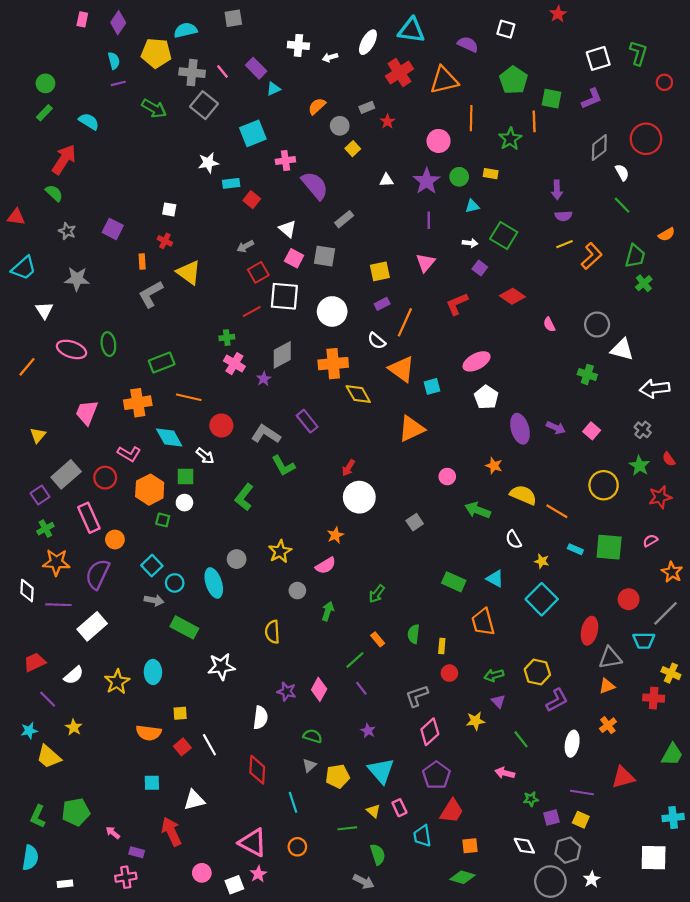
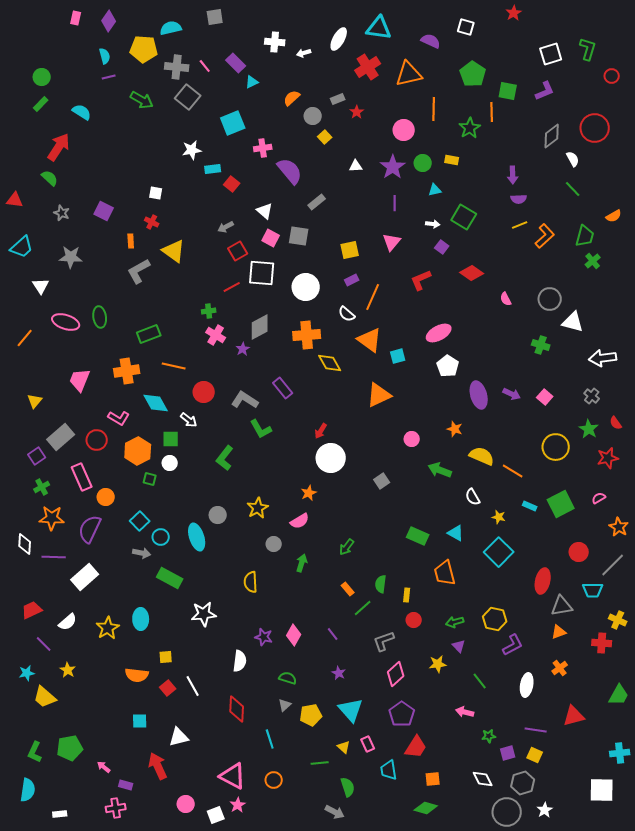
green square: (609, 547) -> (561, 504), turned -32
green line: (355, 660) -> (363, 608), moved

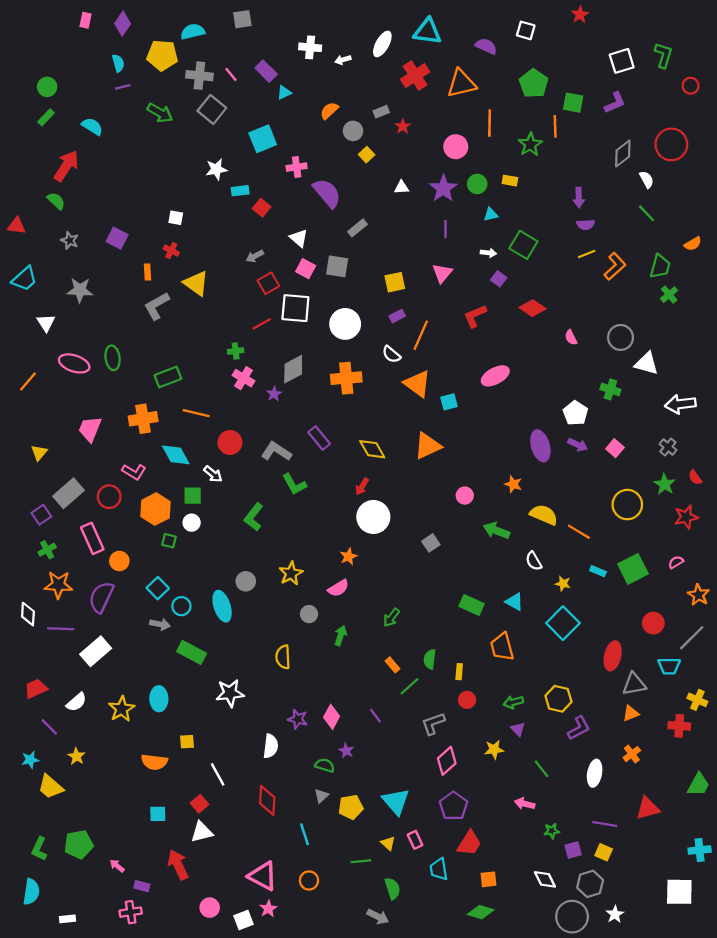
yellow diamond: (330, 363) -> (372, 449), moved
white pentagon: (448, 366) -> (575, 413), moved
purple star: (339, 673) -> (346, 751), moved
red square: (168, 688) -> (199, 804), moved

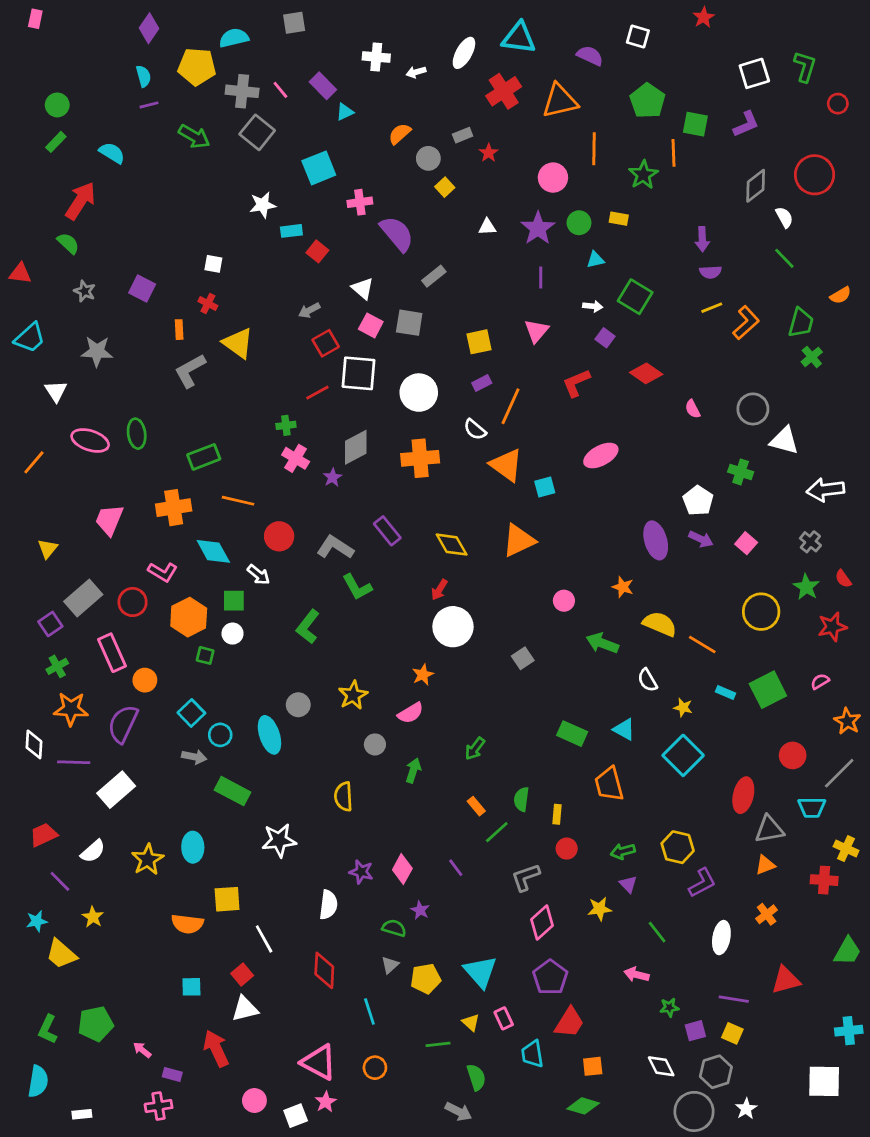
pink rectangle: (85, 20) -> (35, 19), moved
yellow square: (187, 742) -> (227, 899), size x1.5

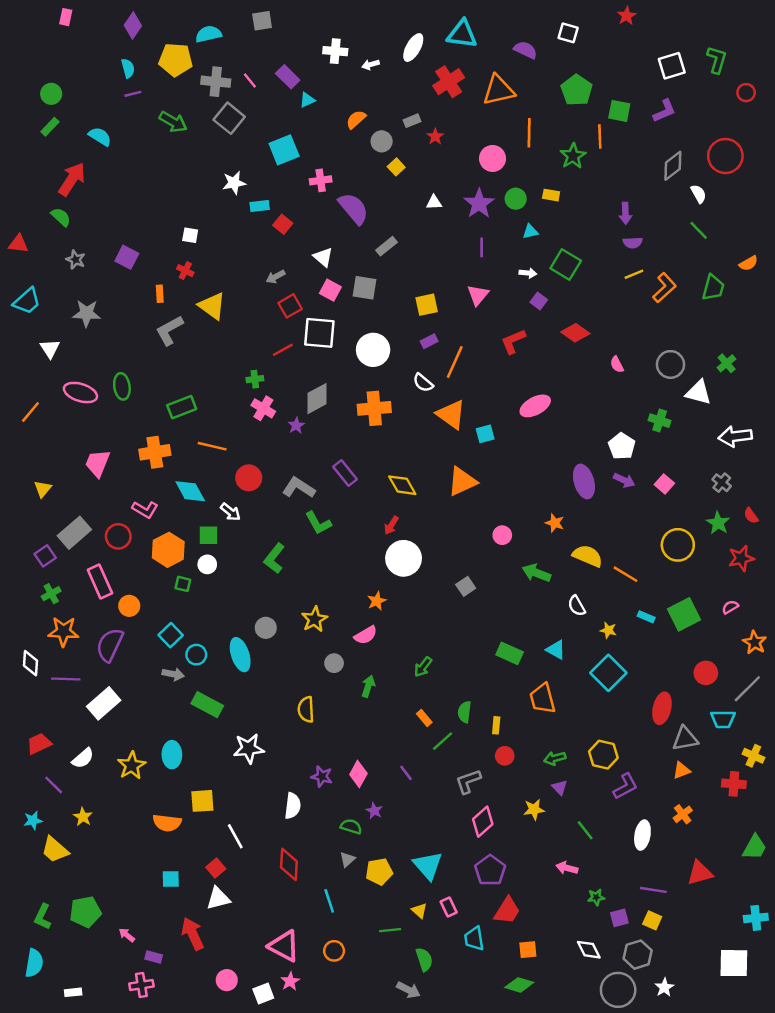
pink rectangle: (35, 19) -> (66, 17), moved
green cross: (812, 357) -> (727, 363), moved

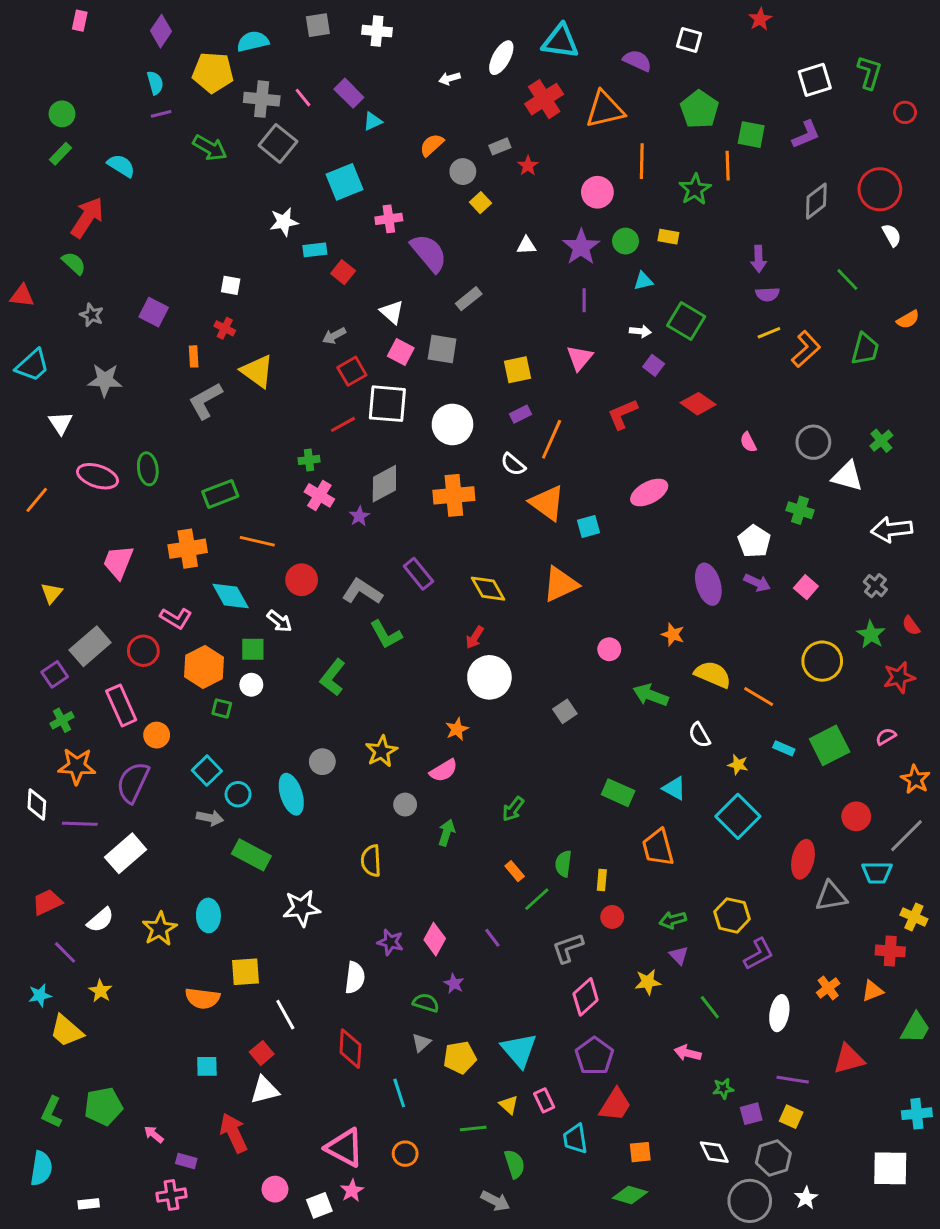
white cross: (335, 51) -> (377, 31), moved
white semicircle: (699, 194) -> (892, 235), moved
orange triangle: (681, 770) -> (872, 991), moved

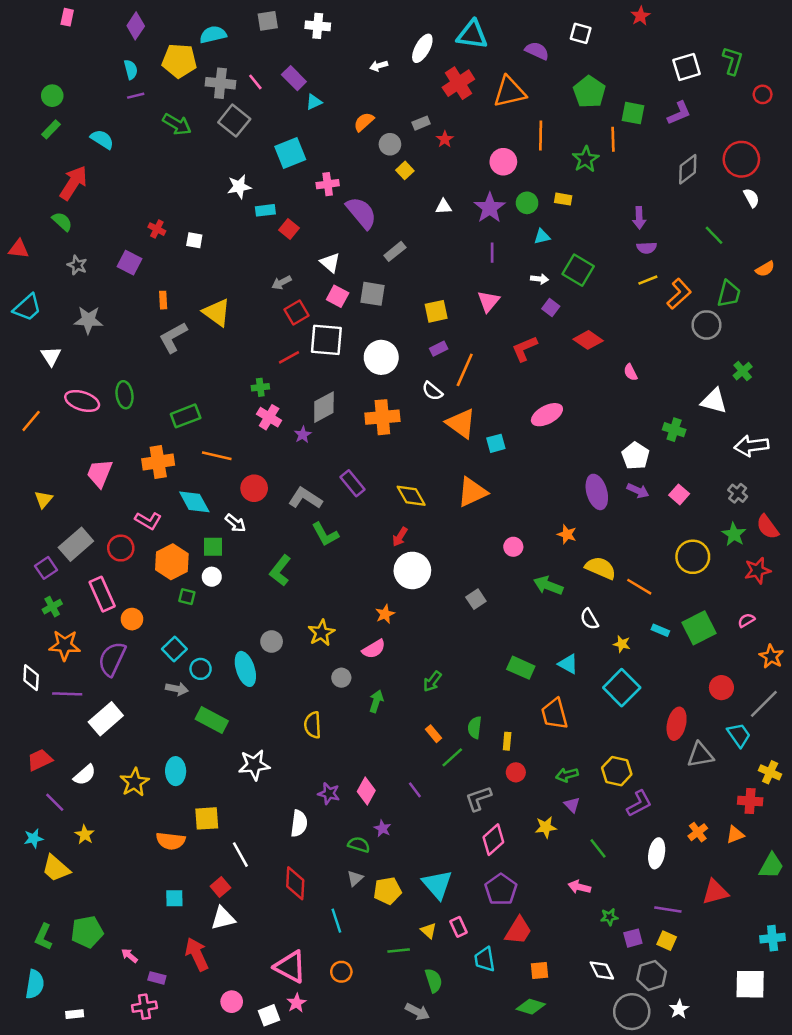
red cross: (225, 328) -> (157, 229), moved
gray circle: (813, 442) -> (706, 325), moved
red semicircle: (911, 626) -> (768, 527), size x1.5
cyan trapezoid: (877, 873) -> (739, 735), turned -125

